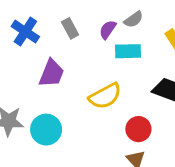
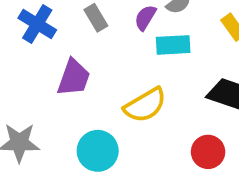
red circle: (138, 129) -> (208, 152), moved
cyan circle: (46, 130) -> (98, 151), moved

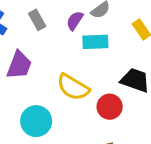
yellow semicircle: (145, 105) -> (73, 87), turned 60
red circle: (208, 152) -> (110, 107), moved

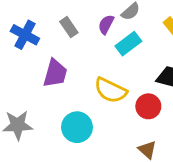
cyan rectangle: (95, 42) -> (128, 44), turned -30

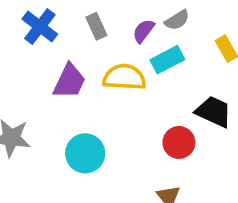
yellow semicircle: (110, 90) -> (124, 77), moved, turned 148

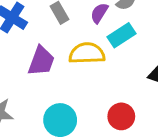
red circle: (179, 142) -> (121, 116), moved

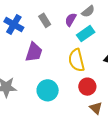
yellow semicircle: (87, 53) -> (77, 60), moved, turned -100

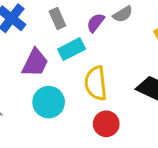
cyan rectangle: (86, 34) -> (72, 49), moved
cyan circle: (48, 90) -> (49, 102), moved

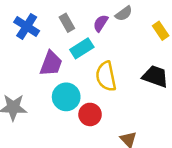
red circle: (106, 124) -> (90, 114), moved

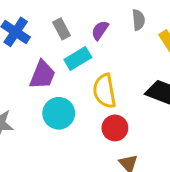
gray semicircle: (124, 14) -> (138, 20), moved, turned -60
red circle: (90, 114) -> (115, 128), moved

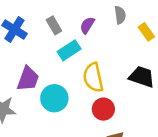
purple trapezoid: (42, 75) -> (28, 79), moved

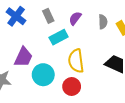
gray semicircle: (120, 15) -> (103, 22), moved
red circle: (103, 109) -> (72, 86), moved

